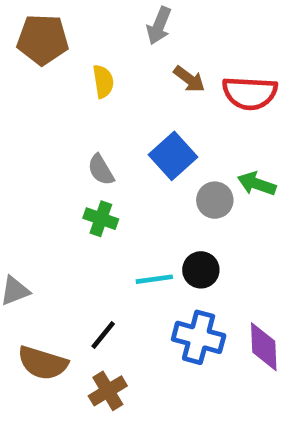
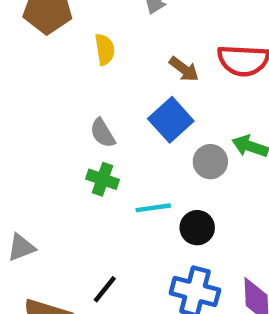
brown arrow: (189, 79) -> (184, 69), moved
cyan line: (154, 279) -> (153, 208), moved

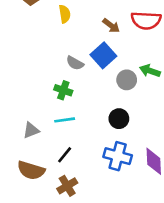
gray semicircle: (103, 133) -> (75, 63), moved, turned -30
cyan line: (153, 208) -> (65, 120), moved
gray triangle: (21, 247) -> (31, 130), moved

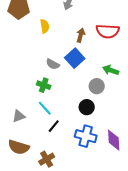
brown arrow: (111, 26) -> (81, 35), turned -112
gray circle: (127, 80) -> (97, 86), moved
cyan line: (65, 120) -> (45, 108), turned 56
black line: (65, 155) -> (54, 126), moved

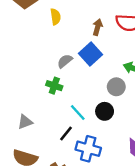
gray semicircle: (53, 64) -> (65, 61), turned 112
cyan line: (45, 108) -> (78, 113), moved
blue cross: (86, 136) -> (88, 149), moved

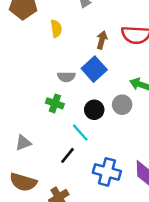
gray semicircle: (65, 61) -> (66, 77), turned -140
black circle: (105, 111) -> (94, 110), moved
blue cross: (88, 149) -> (107, 172), moved

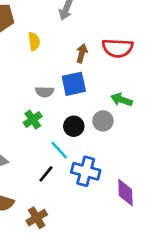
blue square: (94, 69) -> (74, 84), turned 30
green cross: (55, 103) -> (33, 120), turned 36
blue cross: (107, 172) -> (86, 171), moved

